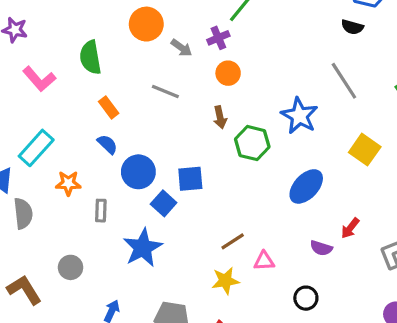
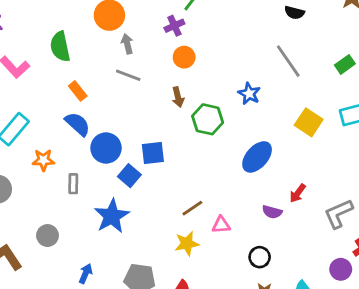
gray arrow: (182, 48) -> (127, 44), moved, turned -138
blue star: (299, 116) -> (249, 94), size x0.7
blue semicircle: (107, 144) -> (78, 124), size x1.4

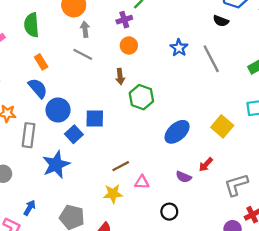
blue star: (249, 94) -> (179, 48), moved
yellow square: (309, 122) -> (222, 126), moved
gray rectangle: (73, 184) -> (29, 135), size x1.5

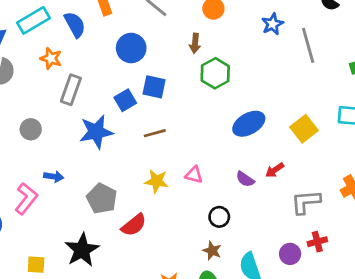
blue semicircle: (38, 88) -> (75, 25), moved
blue circle: (58, 110) -> (131, 48), moved
brown line: (121, 166) -> (155, 133), moved
blue arrow: (30, 208) -> (54, 177), turned 56

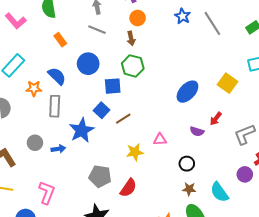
blue semicircle: (75, 25) -> (57, 76), moved
brown arrow: (195, 43) -> (131, 38), moved
green hexagon: (215, 73) -> (133, 66), moved
blue square: (125, 100) -> (102, 110), moved
blue arrow: (54, 177) -> (58, 149), moved

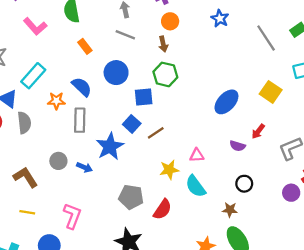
gray line: (212, 23) -> (266, 38), moved
blue arrow: (58, 149) -> (84, 167), turned 32
black circle: (187, 164) -> (244, 184), moved
cyan semicircle: (219, 192) -> (196, 186), moved

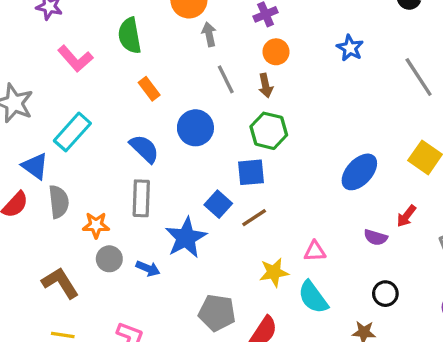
gray line: (125, 35) -> (226, 79), moved, turned 42
blue square: (144, 97) -> (251, 172), moved
orange star: (56, 101) -> (96, 225), moved

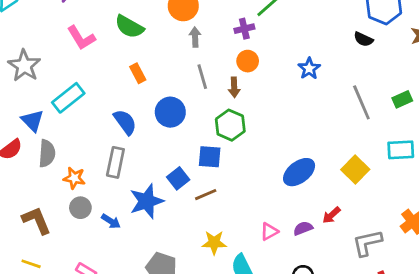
green semicircle: (130, 36) -> (129, 27), turned -60
purple semicircle: (376, 237) -> (303, 228), turned 132
pink triangle: (315, 251) -> (269, 232), moved, turned -36

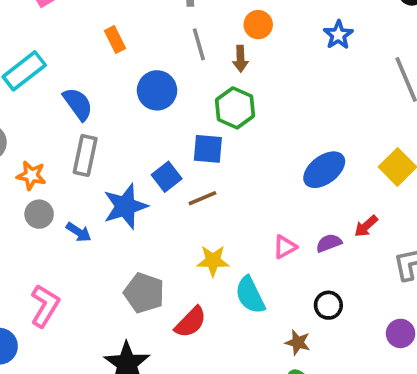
blue semicircle: (125, 122) -> (78, 104), moved

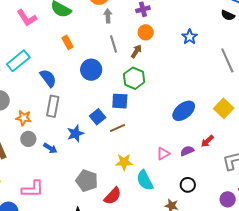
brown arrow: (240, 59) -> (136, 51), turned -144
blue star: (125, 206) -> (75, 133), size x0.7
pink L-shape: (45, 306) -> (33, 189), turned 60

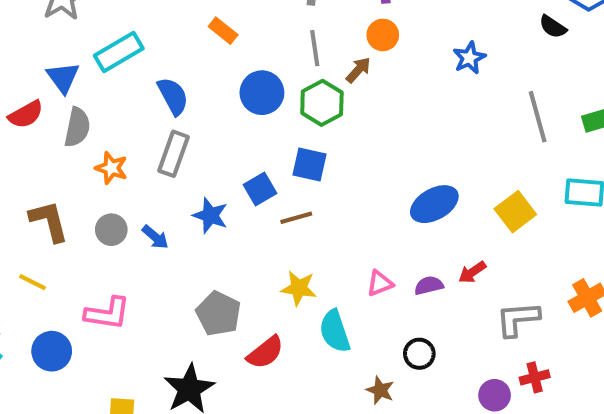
orange rectangle: (68, 42) -> (223, 31), turned -32
green hexagon: (134, 78) -> (322, 103), moved
blue star: (75, 133) -> (210, 216), turned 30
gray circle: (28, 139) -> (111, 230), moved

